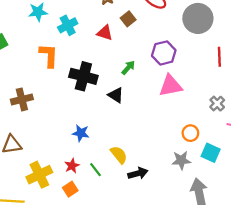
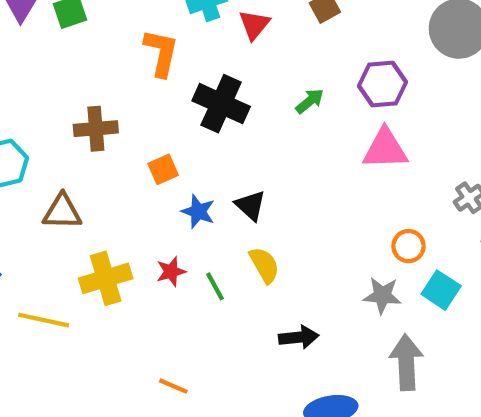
red triangle: (105, 33) -> (254, 25), moved, turned 42
black triangle: (116, 95) -> (250, 206), moved
black arrow: (138, 173) -> (299, 337), moved
orange square: (70, 189) -> (163, 169), moved

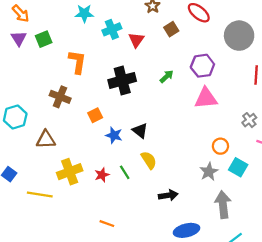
orange L-shape: (161, 53) -> (77, 62), moved
black cross: (221, 104) -> (122, 80), turned -36
brown cross: (96, 129) -> (60, 97), turned 30
red star: (171, 272) -> (102, 175), moved
gray star: (382, 295) -> (209, 172), turned -30

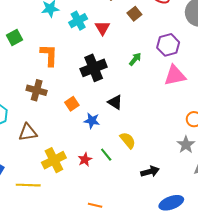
black triangle: (140, 131) -> (115, 102), moved

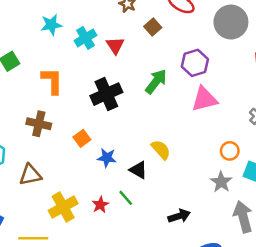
green arrow: (135, 59) -> (156, 82), size x1.5
black triangle: (115, 102) -> (138, 170), moved
yellow semicircle: (128, 140) -> (161, 150), moved

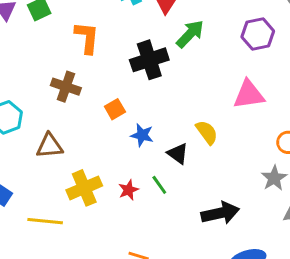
green arrow: (156, 82) -> (190, 34), moved
pink triangle: (204, 99) -> (249, 95), moved
black arrow: (179, 216) -> (220, 213), size x1.4

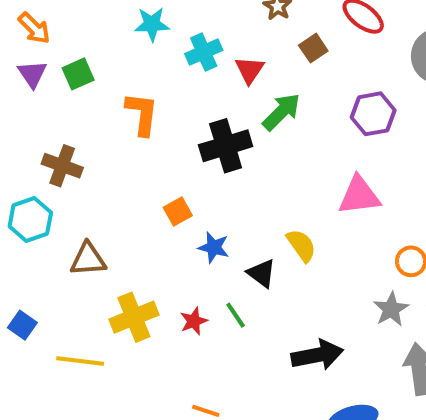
brown cross: (66, 87) -> (62, 166), moved

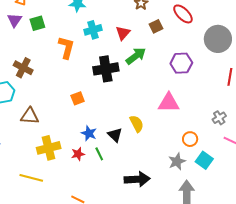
cyan cross: (204, 52) -> (93, 30), moved
blue star: (214, 247) -> (89, 133), moved
yellow line: (80, 361) -> (31, 178), moved

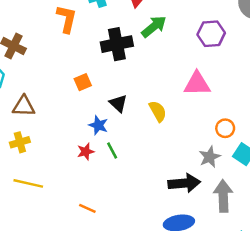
black triangle: (115, 135) -> (118, 103), moved
yellow cross: (49, 148) -> (20, 142), moved, size x0.7
black arrow: (137, 179) -> (184, 183), moved

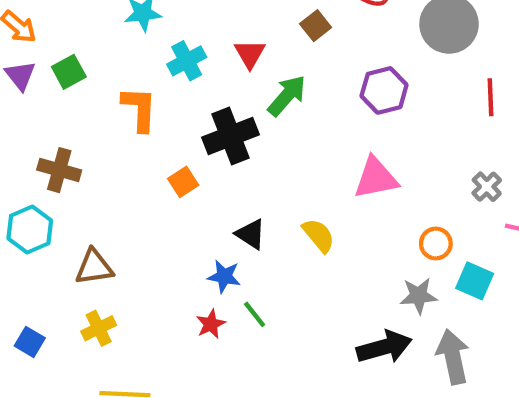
orange square: (83, 82) -> (183, 182), moved
gray star: (210, 157) -> (419, 296), turned 30

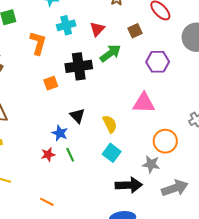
brown square: (316, 26) -> (135, 31), moved
orange circle: (436, 244) -> (165, 141), size x1.5
cyan square: (475, 281) -> (112, 153), moved
gray arrow: (453, 357) -> (175, 188), moved, turned 70

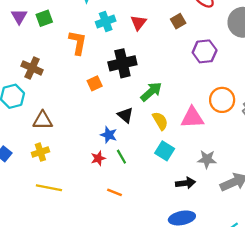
green arrow: (110, 53) -> (151, 92), moved
pink triangle: (144, 103) -> (192, 118), moved
orange circle: (165, 141) -> (222, 100), moved
black arrow: (129, 185) -> (185, 183), size x0.7
orange line: (47, 202) -> (115, 192), moved

